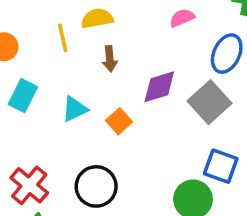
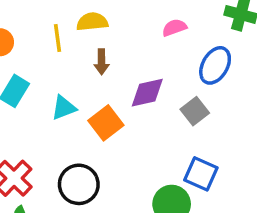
gray square: (209, 102) -> (195, 111), size x0.7
orange square: (119, 121) -> (106, 123), size x1.4

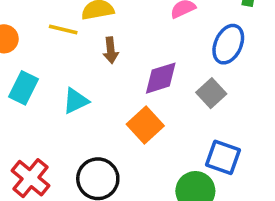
yellow line: (58, 38) -> (63, 29), turned -64
orange square: (106, 123) -> (145, 125), moved

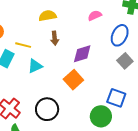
yellow line: (63, 29) -> (23, 45), moved
gray square: (211, 93) -> (125, 61), moved

